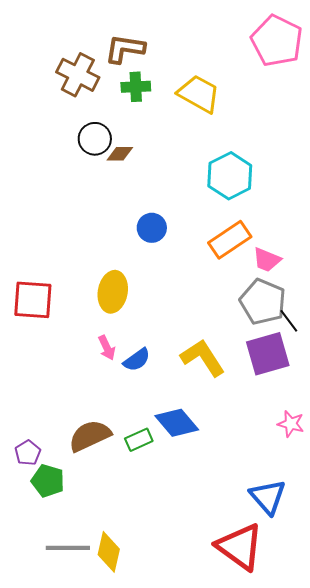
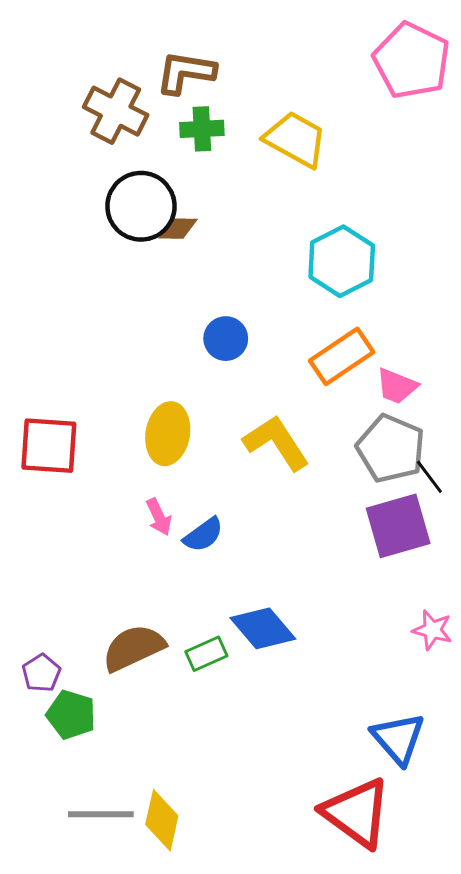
black circle: (95, 139) -> (141, 206), size x1.4
yellow L-shape: (203, 358) -> (276, 443), moved

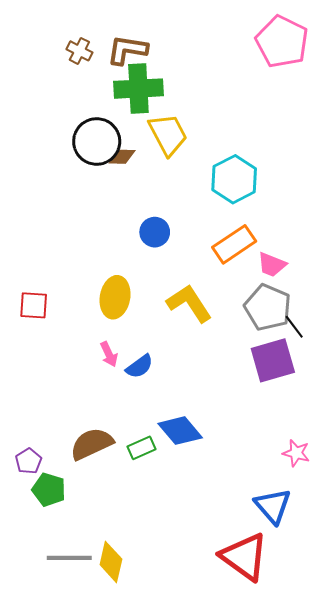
brown cross: (116, 111) -> (79, 51), moved, size x0.6
green cross: (202, 129) -> (138, 89), size x1.6
yellow trapezoid: (296, 139) -> (168, 134), moved, turned 33
red square: (49, 446) -> (34, 305), size x0.7
pink star: (432, 630) -> (296, 453), moved

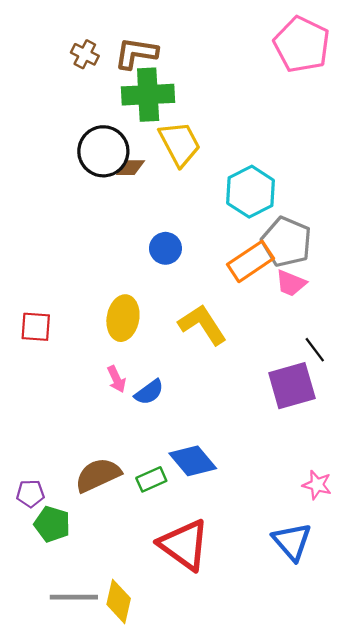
gray pentagon: (268, 307) -> (286, 242), moved
purple pentagon: (29, 461) -> (30, 494), turned 30
red triangle: (244, 557) -> (184, 545), moved

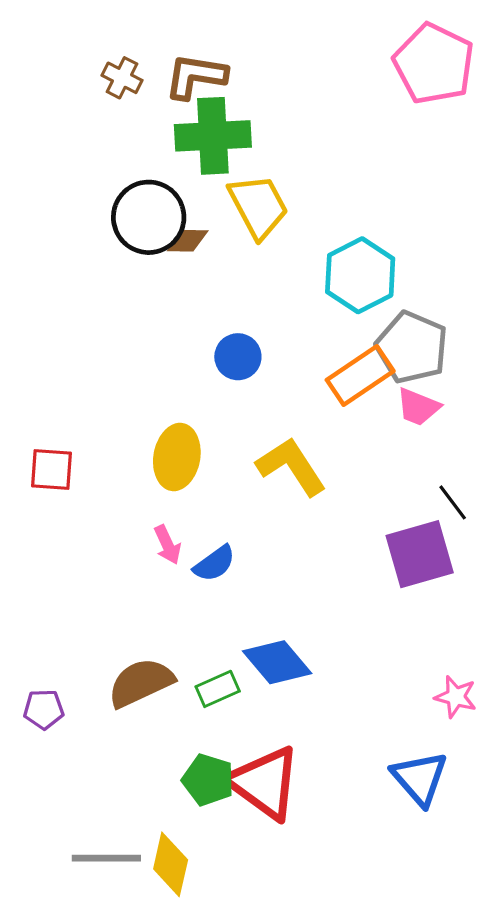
green pentagon: (52, 524) -> (208, 780), moved

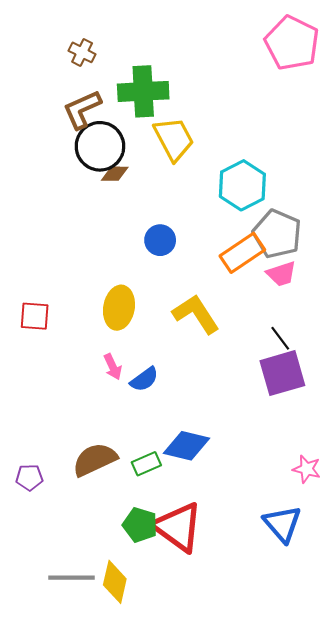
brown L-shape: (196, 76) -> (82, 109), moved, turned -33
brown diamond: (188, 241) -> (115, 174), moved
pink trapezoid: (418, 407) -> (281, 274), turned -40
black line: (453, 502) -> (280, 338), moved
blue diamond: (277, 662) -> (186, 446), turned -36

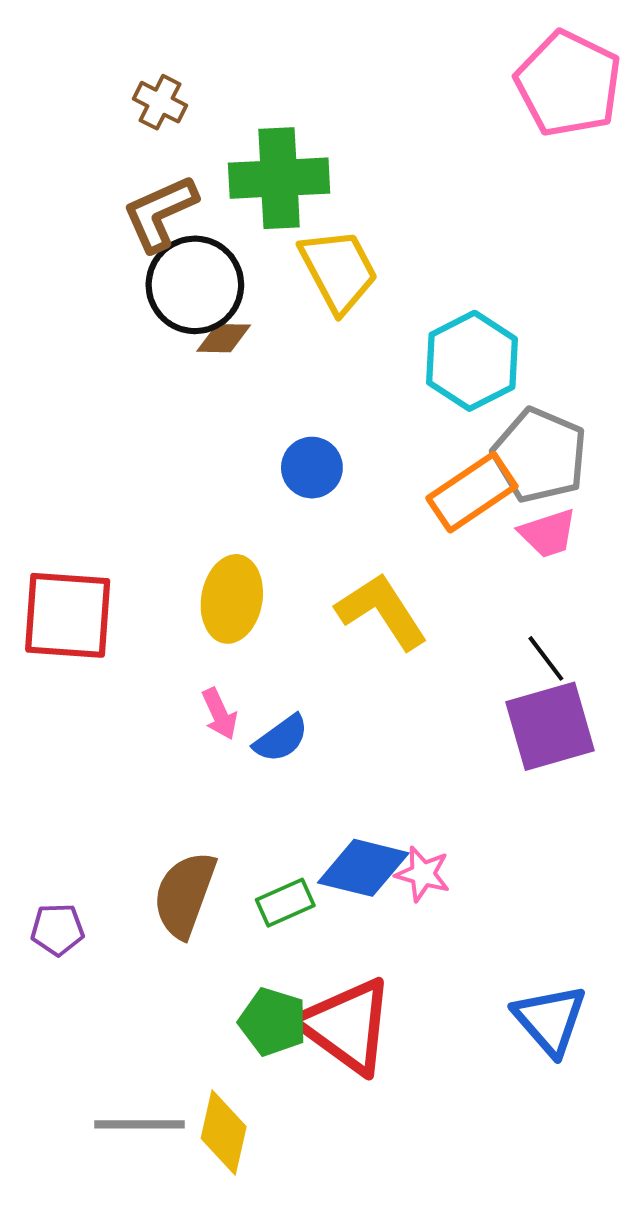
red square: (35, 316) -> (68, 615), size x1.6
brown semicircle: (95, 460) -> (185, 894), turned -45
pink star: (307, 469) -> (423, 874), moved

